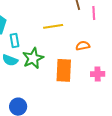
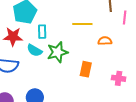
orange semicircle: (83, 46) -> (105, 41), moved
orange rectangle: (64, 70) -> (86, 69), size x0.7

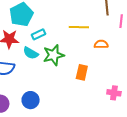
cyan rectangle: (42, 32) -> (38, 34), turned 64
pink cross: (119, 78) -> (114, 93), moved

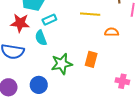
cyan semicircle: (31, 53) -> (41, 38), turned 35
green star: (54, 55) -> (62, 64), moved

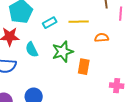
cyan rectangle: (49, 20) -> (50, 23), moved
green star: (62, 64) -> (63, 52), moved

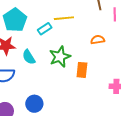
yellow line: (79, 22) -> (64, 18), moved

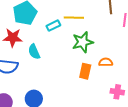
orange semicircle: (98, 40) -> (106, 62), moved
green star: (60, 57) -> (83, 42), moved

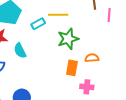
pink cross: (117, 92) -> (87, 87), moved

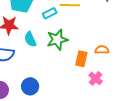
green star: (68, 39) -> (57, 40), moved
pink cross: (87, 87) -> (96, 78), turned 32

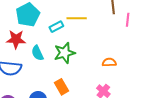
orange rectangle: (81, 59) -> (61, 87), moved, turned -42

